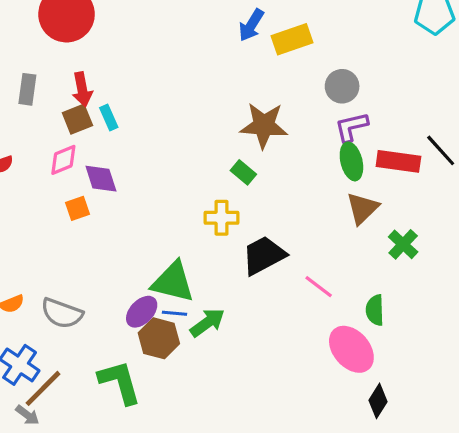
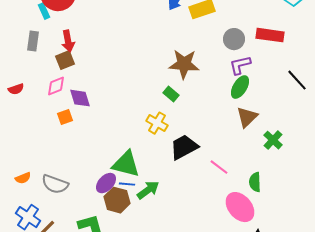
cyan rectangle: (109, 118) -> (44, 11), moved
green ellipse: (351, 161) -> (240, 87), turned 45
red rectangle: (398, 161) -> (270, 35), moved
yellow cross: (221, 218) -> (157, 123), turned 30

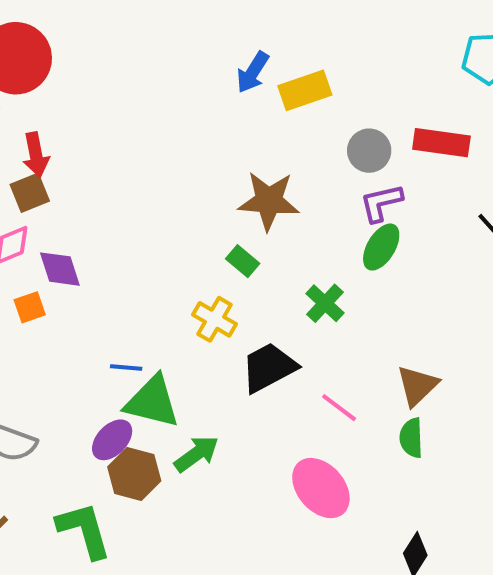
brown triangle: (247, 117) -> (417, 386), moved
green cross: (273, 140) -> (325, 303), moved
blue line: (127, 184) -> (126, 368), moved
pink ellipse: (240, 207) -> (321, 488), moved

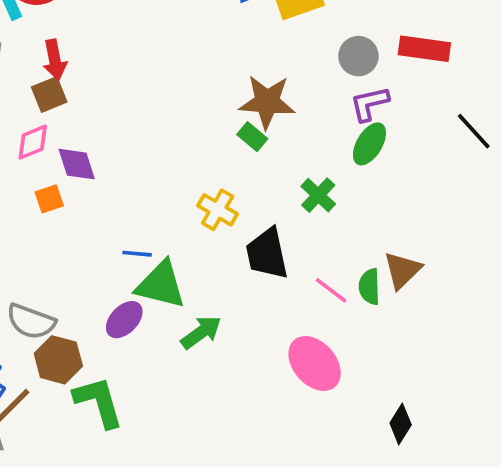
green rectangle: (243, 261) -> (252, 137), moved
black trapezoid: (269, 368) -> (267, 254), turned -74
green semicircle: (411, 438) -> (369, 287), moved
brown hexagon: (134, 474) -> (58, 360), moved

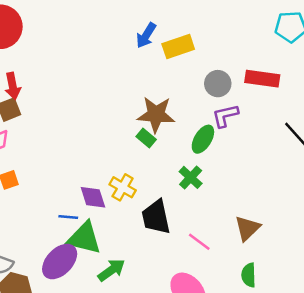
green ellipse: (369, 144) -> (203, 139), moved
purple diamond: (77, 164) -> (93, 197), moved
green semicircle: (369, 287) -> (249, 275), moved
purple ellipse: (124, 320) -> (60, 261), size x1.4

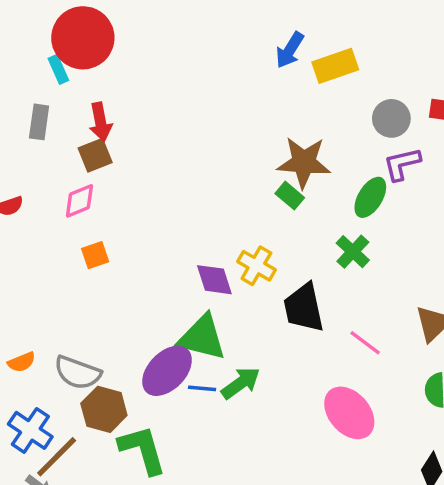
blue line: (68, 217) -> (202, 388), moved

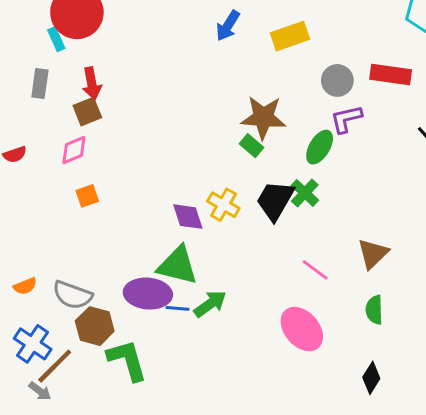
blue arrow: (290, 50) -> (228, 26), moved
black trapezoid: (304, 308) -> (275, 200), moved, turned 42
purple ellipse: (167, 371) -> (148, 294), turned 51

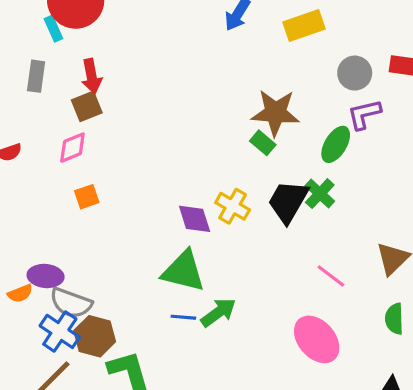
purple ellipse: (148, 294) -> (46, 276), moved, size x0.7
blue cross: (33, 344) -> (60, 331), moved

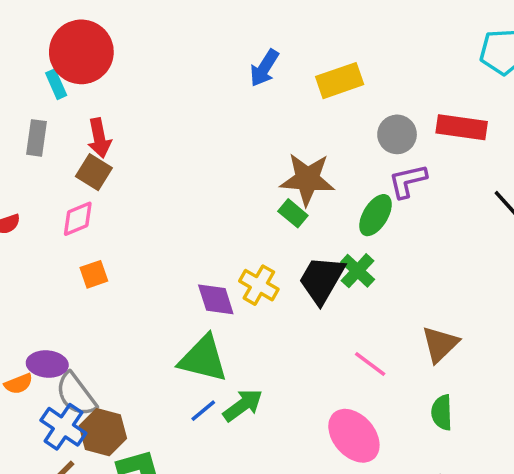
brown square: (87, 106) -> (94, 172), turned -36
gray semicircle: (71, 303) -> (76, 394), turned 33
blue line: (183, 317) -> (203, 411), turned -45

